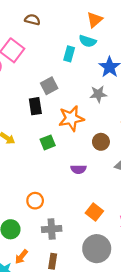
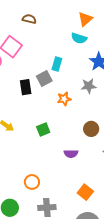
cyan rectangle: (69, 54) -> (57, 64), moved
black rectangle: (35, 106) -> (26, 87), moved
orange star: (71, 118) -> (64, 99), moved, size x0.6

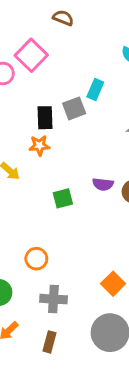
orange star: (64, 99) -> (39, 146), moved
green square: (43, 130) -> (63, 198), moved
purple semicircle: (71, 154) -> (103, 184), moved

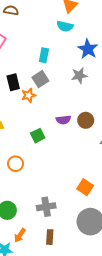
gray square: (74, 108) -> (40, 79), moved
orange star: (39, 146) -> (29, 95), moved
orange circle: (36, 259) -> (16, 164), moved

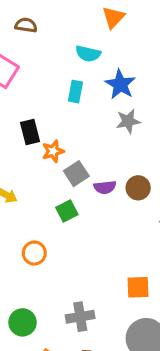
cyan semicircle: (65, 26) -> (88, 54), moved
blue star: (88, 49) -> (120, 84), moved
gray square: (40, 79) -> (76, 174), moved
orange square: (85, 187) -> (138, 287), turned -35

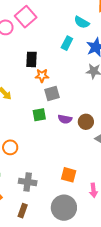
purple semicircle: (105, 187) -> (65, 119), moved
brown circle: (138, 188) -> (86, 122), moved
orange circle: (34, 253) -> (10, 147), moved

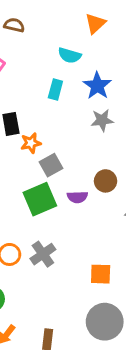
green square: (39, 115) -> (40, 199), size x1.6
brown circle: (86, 122) -> (106, 181), moved
gray cross: (28, 182) -> (43, 254), moved, turned -30

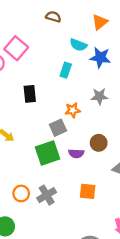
brown semicircle: (14, 25) -> (53, 17), moved
blue star: (97, 86) -> (100, 58), moved, turned -30
orange star: (31, 143) -> (73, 110), moved
orange square: (101, 274) -> (88, 191), moved

